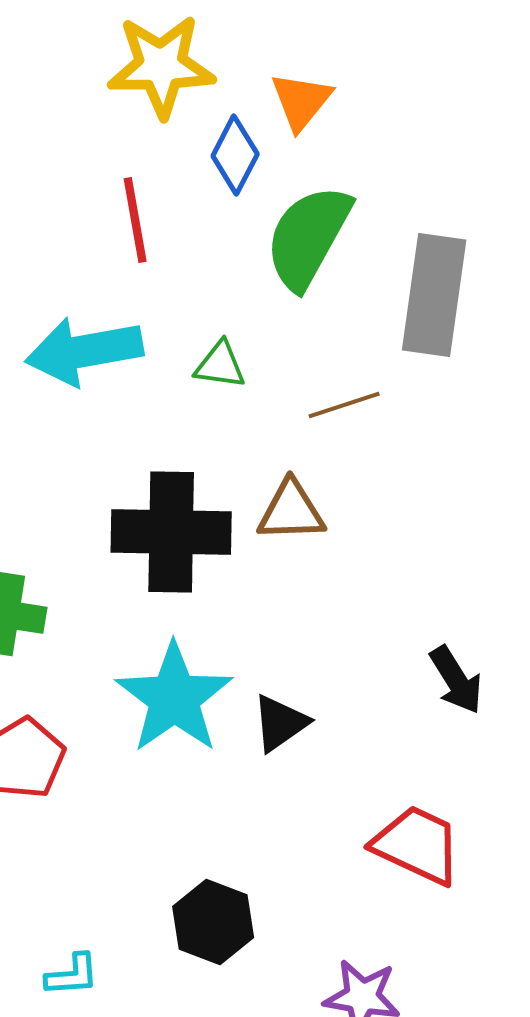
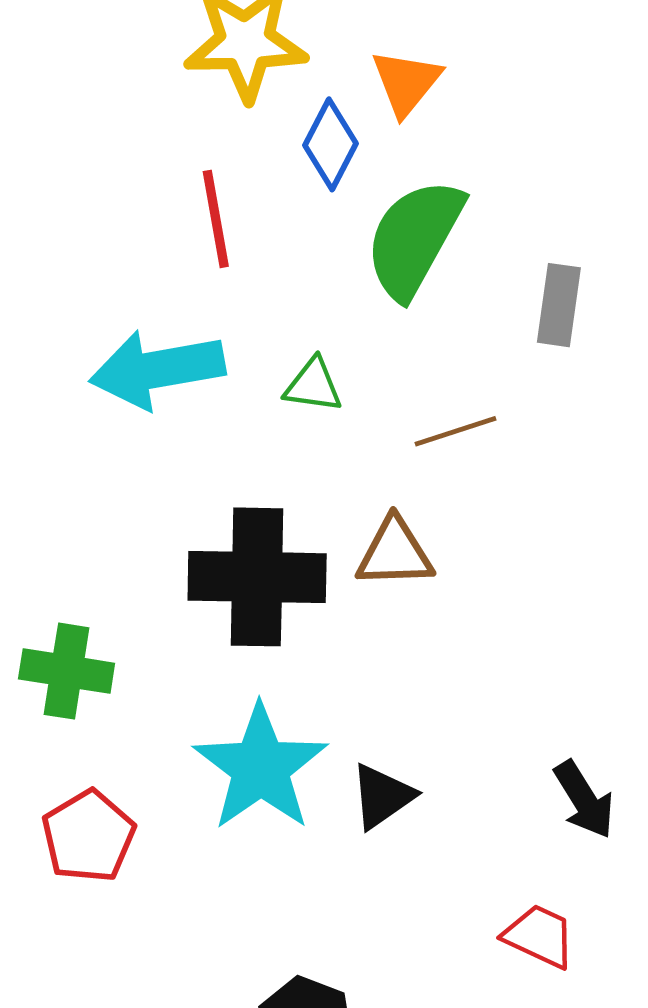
gray rectangle: (434, 295) -> (559, 305), size x0.6
black arrow: (456, 680) -> (584, 800), moved
red trapezoid: (417, 845) -> (539, 936), size x0.7

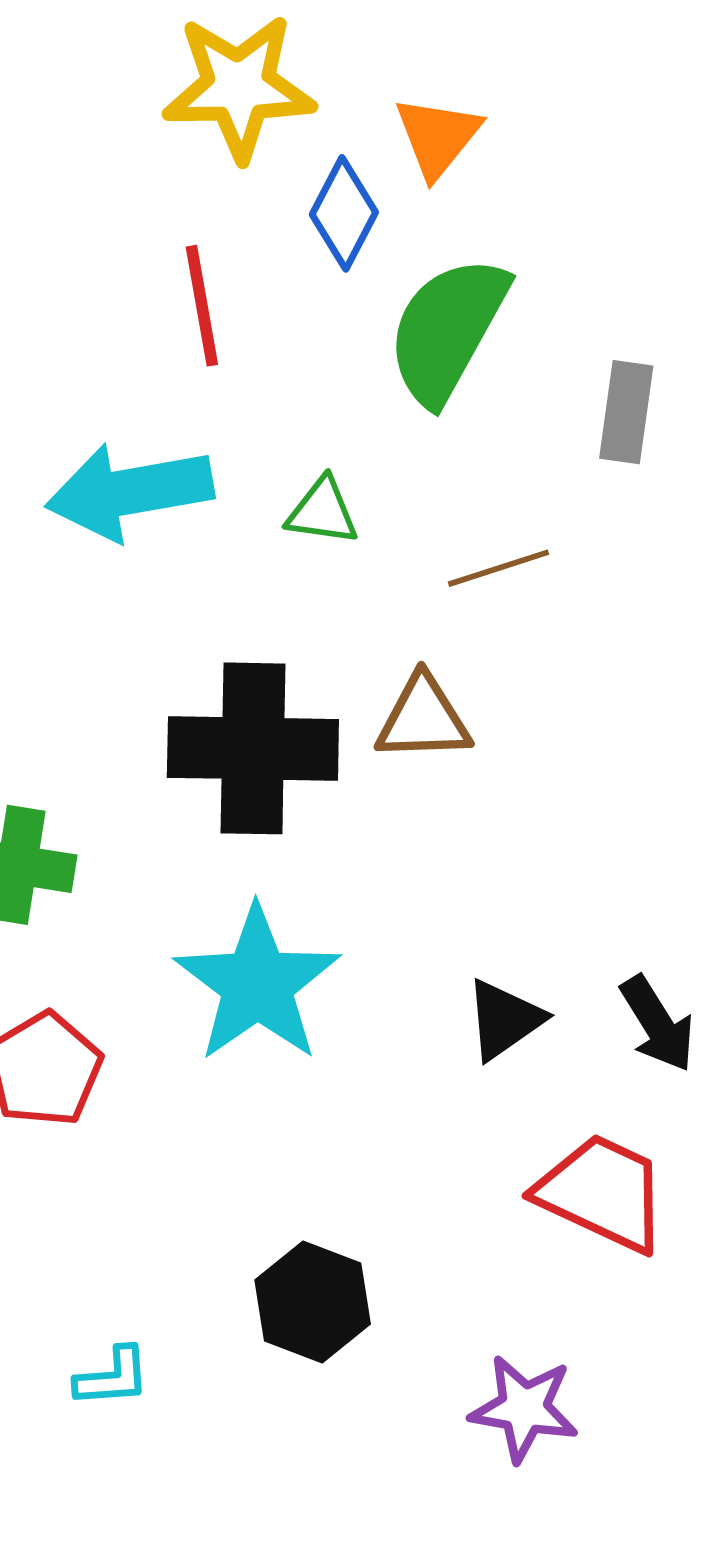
black triangle: (382, 796) -> (504, 1020), moved
red trapezoid: (539, 936) -> (602, 1193), size x1.5

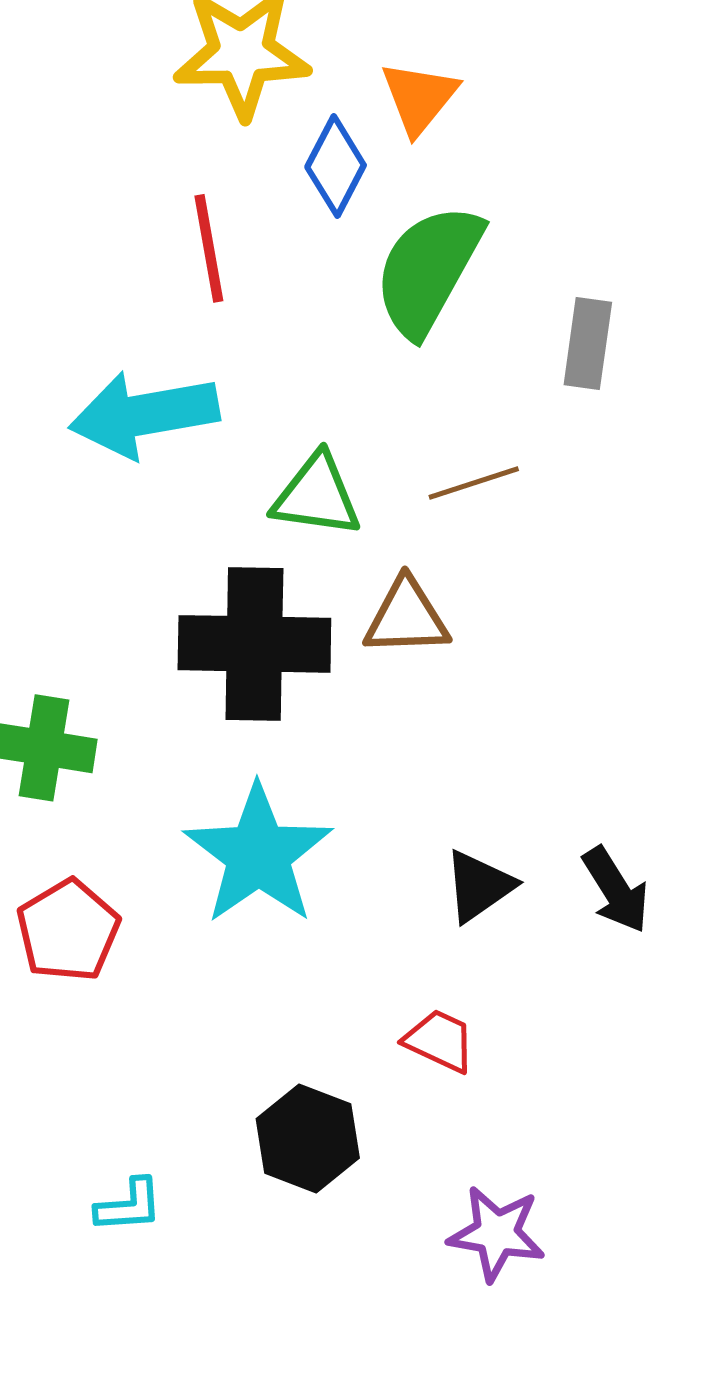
green triangle: (323, 511) -> (317, 496), moved, size x1.4
red trapezoid: (602, 1193) -> (440, 1041), moved, size x0.6

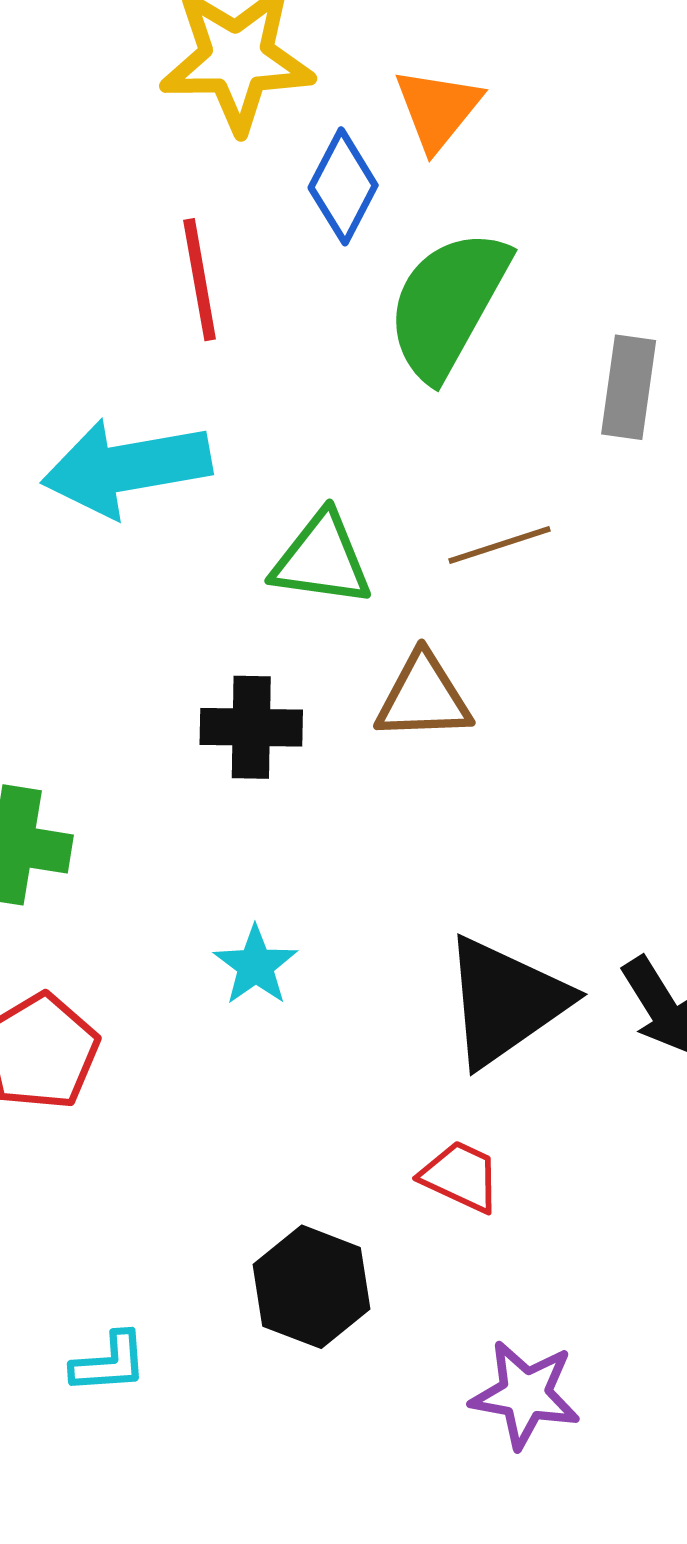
black cross: (254, 644) -> (251, 727), size x0.6
cyan star: (258, 854) -> (256, 965), size x0.5
black triangle: (479, 886) -> (505, 1001), size x1.6

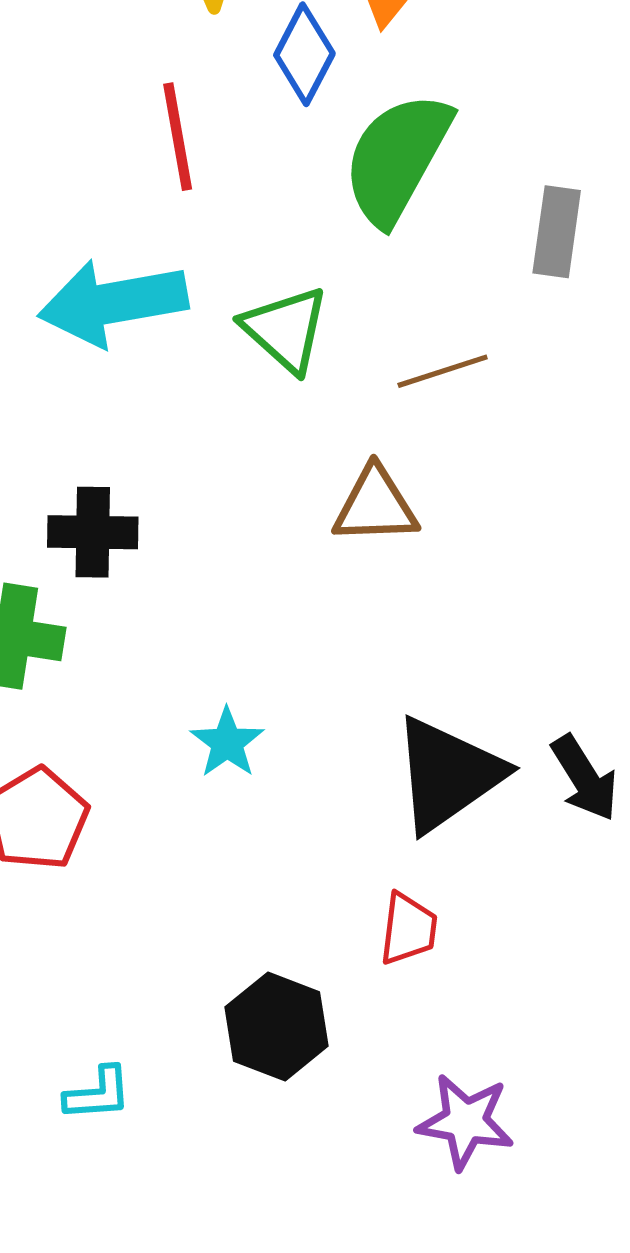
green triangle: (322, 559) -> (285, 329), moved, turned 34
black cross: (251, 727) -> (93, 532), moved
red trapezoid: (461, 1176) -> (408, 929), turned 72

